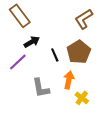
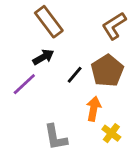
brown rectangle: (20, 16) -> (49, 22), moved
black line: (55, 55) -> (75, 75), turned 64
gray L-shape: (41, 88) -> (56, 137), moved

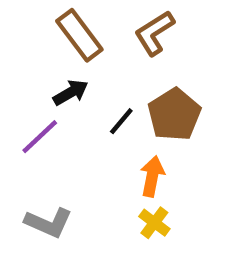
brown L-shape: (114, 26) -> (154, 33), moved
yellow cross: (111, 133) -> (154, 223), moved
gray L-shape: (56, 137) -> (49, 223), moved, turned -56

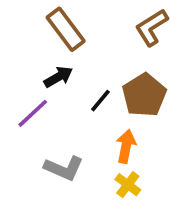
brown L-shape: (154, 33) -> (152, 27), moved
gray L-shape: (49, 223) -> (64, 168), moved

